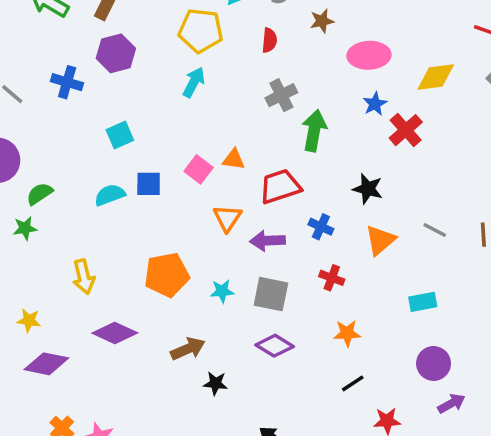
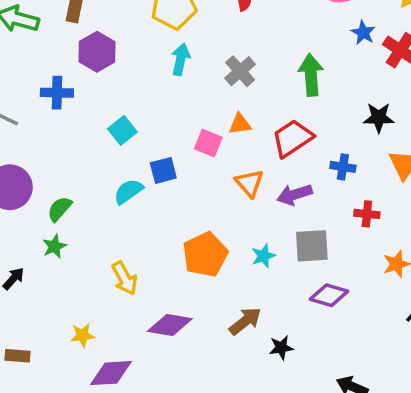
gray cross: (281, 95) -> (240, 71), moved

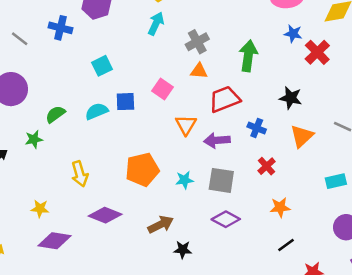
blue star: (363, 33) -> (293, 34), turned -30
orange triangle: (240, 124) -> (199, 71), moved
green semicircle: (60, 209) -> (55, 114), moved
red cross: (367, 214) -> (267, 166), turned 30

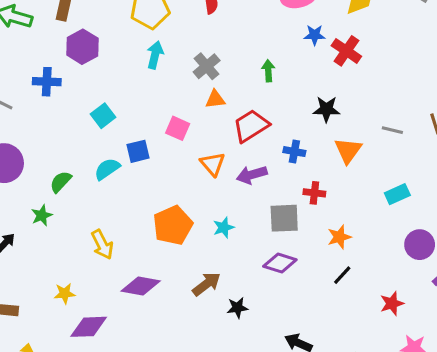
green arrow: (248, 56) -> (268, 71), size x0.6
red cross: (267, 166) -> (314, 193), turned -30
gray square: (221, 180) -> (284, 218), moved
black line: (286, 245) -> (342, 275), moved

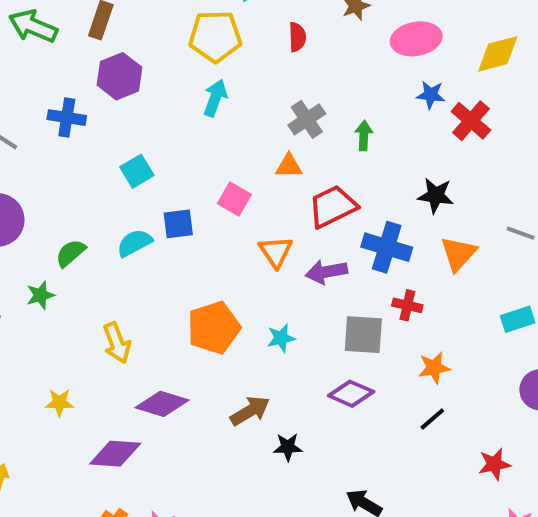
gray cross: (207, 66) -> (307, 119), moved
blue cross: (294, 152) -> (387, 247), size x1.6
purple diamond: (89, 327) -> (115, 454), moved

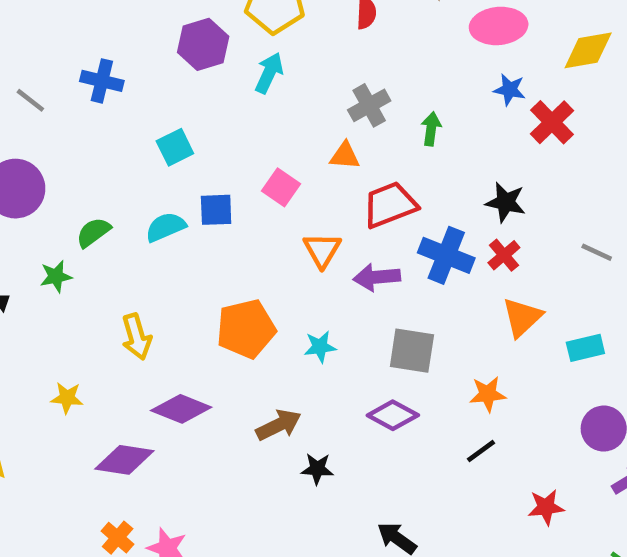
purple hexagon: (119, 76) -> (203, 44), moved
orange triangle: (458, 254) -> (522, 317), moved
red cross: (407, 305) -> (504, 255), moved, turned 32

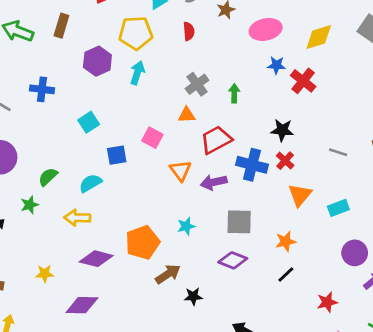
cyan semicircle: (166, 227) -> (90, 183), moved
orange pentagon: (246, 329) -> (142, 242), moved
yellow arrow: (137, 337) -> (77, 218), moved, turned 115
purple diamond: (181, 409) -> (96, 259), moved

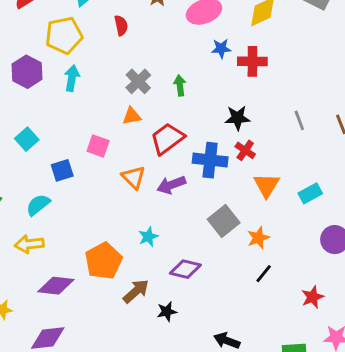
red cross: (303, 81) -> (252, 61), turned -30
gray line: (338, 152) -> (299, 120), moved, turned 60
gray square: (239, 222) -> (224, 221), moved, turned -32
purple diamond: (233, 260) -> (185, 269), moved

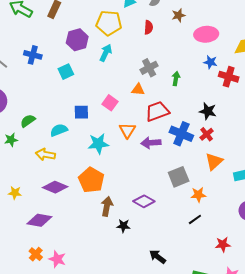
cyan square: (27, 139) -> (66, 72), moved
cyan star: (148, 237) -> (98, 144), moved, size x1.5
orange pentagon: (104, 261) -> (91, 180), turned -30
brown arrow: (136, 291) -> (107, 206), turned -54

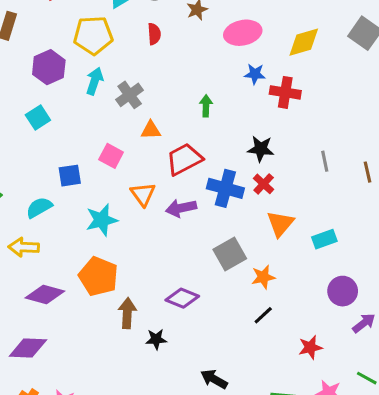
gray cross: (149, 68) -> (130, 95), moved

